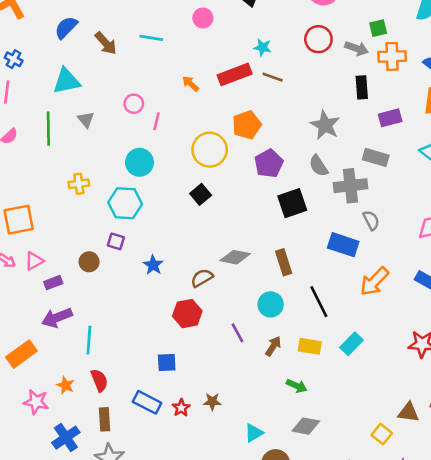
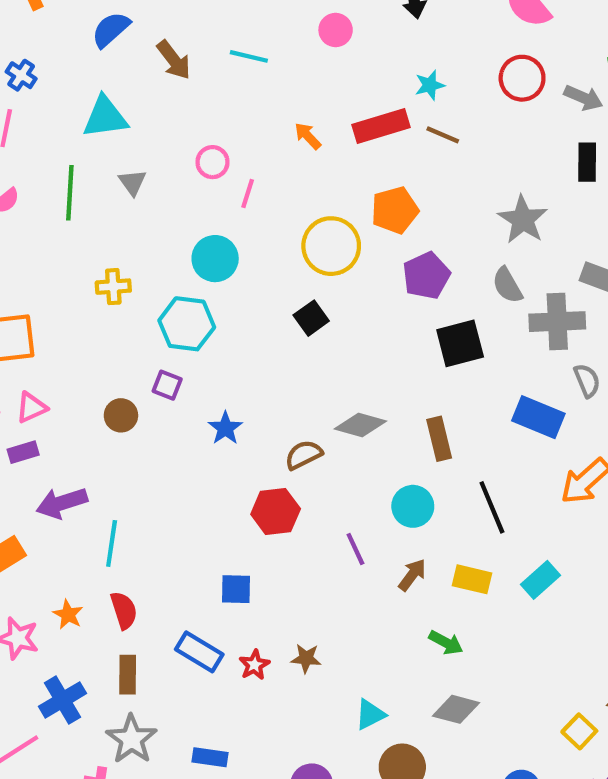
cyan star: (263, 47) -> (430, 85), turned -30
purple rectangle: (53, 283) -> (23, 452), moved

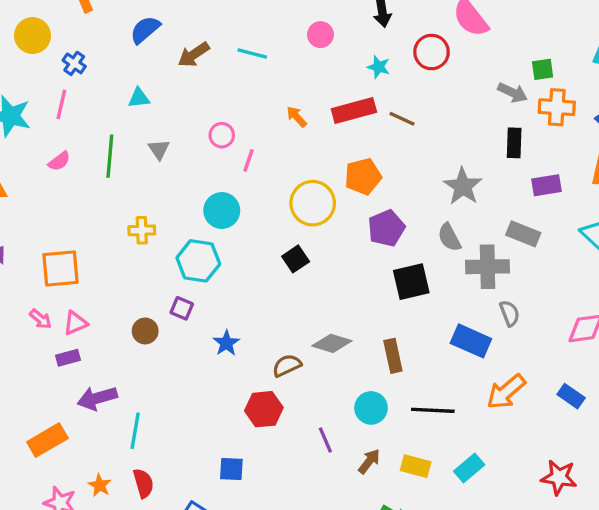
brown arrow: (174, 60) -> (194, 55), turned 92
red circle: (522, 78) -> (432, 52), moved
cyan star: (430, 85) -> (379, 67), moved, turned 30
cyan triangle: (105, 117) -> (139, 98), size x0.6
black line: (492, 507) -> (433, 410), turned -66

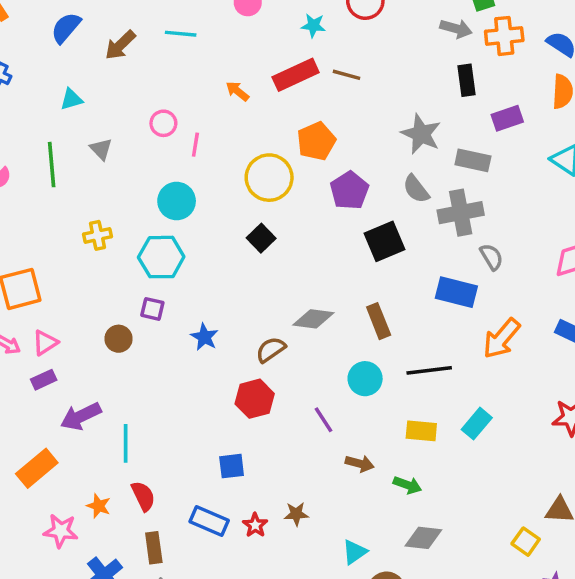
gray rectangle: (523, 234) -> (473, 160), moved
brown arrow: (369, 461) -> (360, 464), moved, turned 76

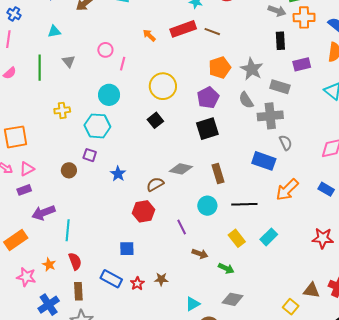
orange pentagon: (316, 141) -> (220, 67), moved
black square: (384, 241) -> (207, 129), moved
yellow rectangle: (421, 431) -> (237, 238), turned 42

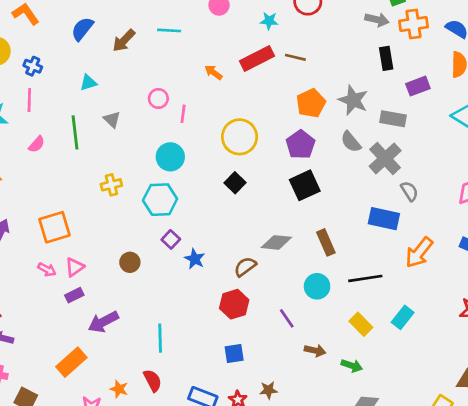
gray cross: (270, 116) -> (385, 158), turned -30
purple square: (90, 155) -> (171, 239), moved, turned 32
cyan line: (68, 230) -> (160, 338), moved
blue square: (127, 249) -> (234, 353), moved

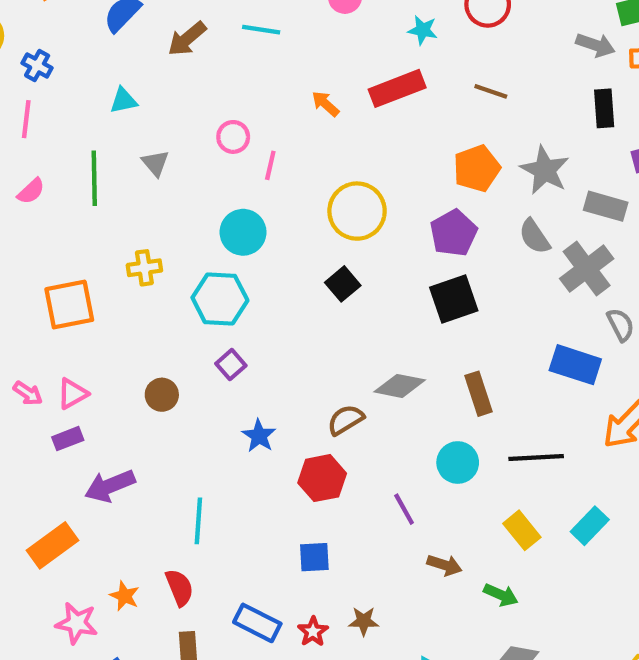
brown line: (295, 57) -> (491, 91), moved
orange square: (54, 227) -> (69, 305), moved
blue star: (195, 259) -> (259, 436), moved

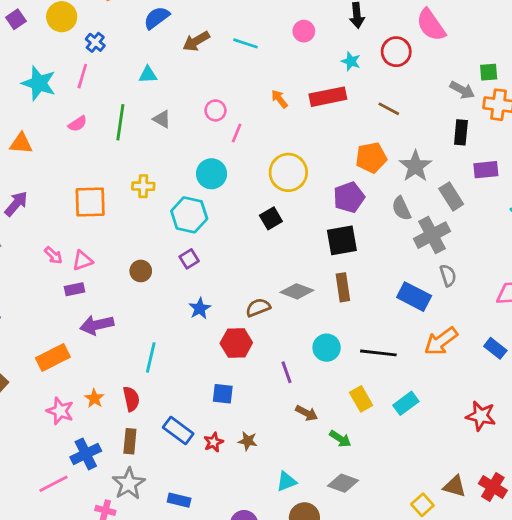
gray triangle: (155, 163) -> (162, 119), turned -30
gray rectangle: (606, 206) -> (451, 196), turned 32
brown rectangle: (479, 394) -> (343, 287), moved

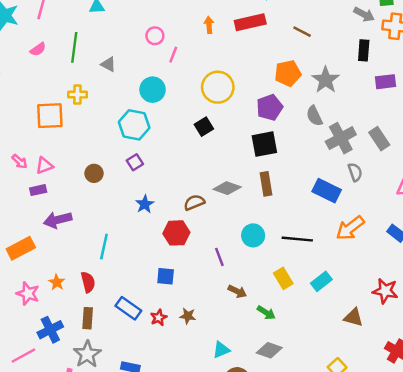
orange arrow: (279, 99) -> (209, 25), turned 35
gray triangle: (162, 119) -> (108, 64), moved
yellow cross: (143, 186) -> (77, 95), moved
gray rectangle: (451, 196) -> (379, 139), moved
brown triangle: (455, 486) -> (353, 317), moved

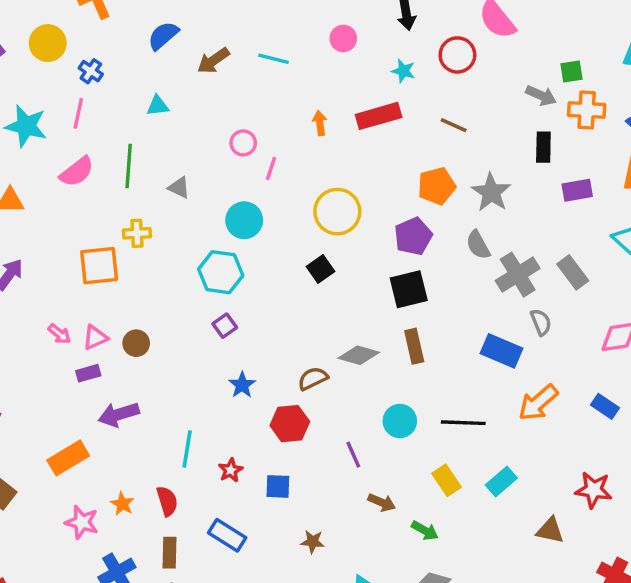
pink semicircle: (38, 49) -> (77, 172), size x1.5
brown circle: (94, 173) -> (136, 343), moved
red star: (159, 318) -> (231, 470), moved

